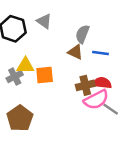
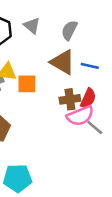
gray semicircle: (82, 34) -> (69, 30), moved
brown triangle: (75, 52) -> (63, 62), size x1.5
red semicircle: (102, 83) -> (88, 98), turned 102

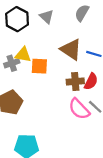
gray semicircle: (69, 30) -> (82, 13), moved
pink semicircle: (80, 116) -> (79, 109), moved, turned 65

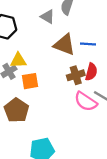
gray triangle: (47, 17) -> (48, 17), moved
orange square: (39, 66) -> (30, 81), moved

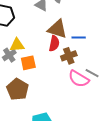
blue line: (88, 44) -> (79, 38), moved
red semicircle: (91, 72) -> (54, 44), moved

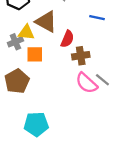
brown triangle: (57, 29) -> (46, 22), moved
blue line: (79, 38) -> (97, 18), moved

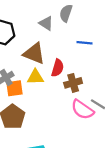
yellow triangle: (26, 32) -> (35, 77), moved
orange square: (35, 54) -> (15, 88), moved

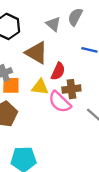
yellow triangle: (35, 77) -> (40, 87), moved
pink semicircle: (82, 110) -> (60, 102), moved

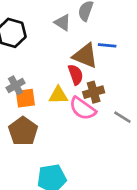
brown triangle: (36, 53) -> (85, 56), moved
red semicircle: (58, 71) -> (76, 75), turned -36

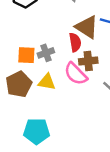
gray cross: (16, 85) -> (46, 53), moved
yellow triangle: (58, 95) -> (47, 82), moved

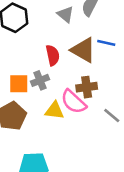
red semicircle: (75, 42) -> (53, 55), moved
yellow triangle: (47, 82) -> (54, 111), moved

